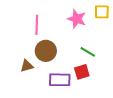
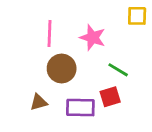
pink star: (77, 19) -> (93, 38), moved
brown triangle: (27, 66) -> (39, 102), moved

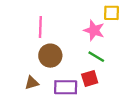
pink star: (93, 38) -> (94, 30), moved

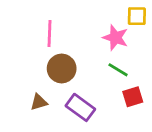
red square: (90, 78) -> (133, 97), moved
purple rectangle: (66, 87) -> (80, 107), turned 35

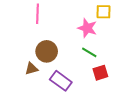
pink line: (50, 34) -> (38, 14), moved
brown triangle: (39, 102) -> (31, 69), moved

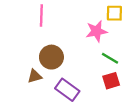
pink star: (87, 28) -> (96, 31), turned -30
green line: (89, 52) -> (110, 58), moved

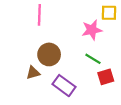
green line: (110, 58) -> (93, 59), moved

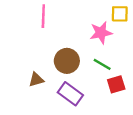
brown circle: (49, 54) -> (67, 61), moved

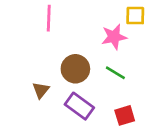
brown triangle: (36, 80) -> (41, 90), turned -35
red square: (116, 84) -> (125, 115), moved

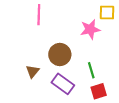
green line: (115, 73) -> (91, 70), moved, turned 42

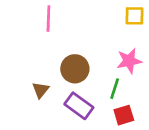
pink star: (90, 29) -> (129, 61), moved
green line: (91, 70) -> (115, 89), turned 35

